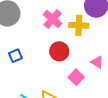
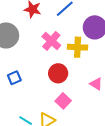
pink square: (76, 77) -> (63, 101), moved

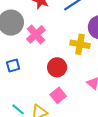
pink cross: (51, 41) -> (36, 34), moved

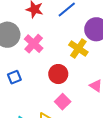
yellow cross: (80, 44) -> (78, 48), turned 30

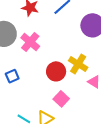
yellow cross: (78, 48) -> (78, 64), moved

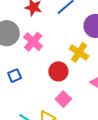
yellow cross: (78, 64) -> (79, 52), moved

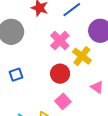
pink cross: (33, 42) -> (60, 41), moved

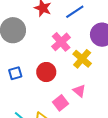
red circle: (60, 74) -> (46, 72), moved
pink triangle: (97, 87) -> (79, 91), moved

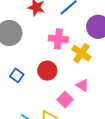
pink cross: (61, 42) -> (58, 39), turned -36
blue square: (15, 73) -> (17, 75), turned -32

